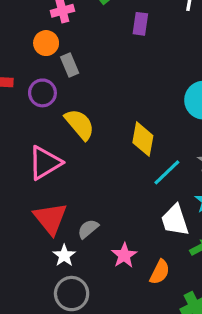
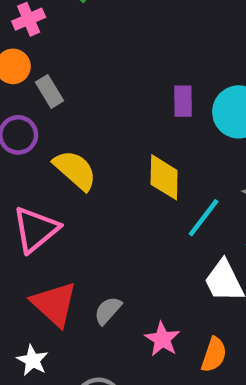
purple rectangle: (140, 24) -> (183, 101), moved
white star: (64, 256) -> (32, 360), moved

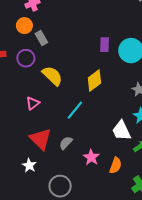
yellow diamond: (164, 177) -> (94, 80), turned 50
cyan line: (204, 218) -> (75, 110), moved
pink triangle: (36, 229) -> (33, 103), size x0.6

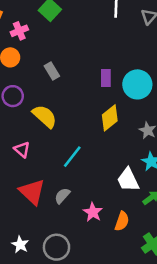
gray rectangle: (41, 38) -> (52, 71), moved
yellow diamond: (94, 80) -> (110, 118), moved
pink triangle: (33, 103) -> (22, 150), turned -40
white star: (29, 165) -> (20, 245), moved

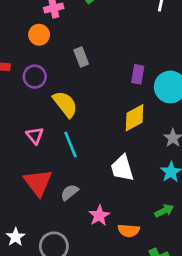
cyan line: (72, 157) -> (71, 145), moved, turned -70
white trapezoid: (128, 180) -> (122, 168), moved
orange semicircle: (122, 221) -> (129, 231), turned 66

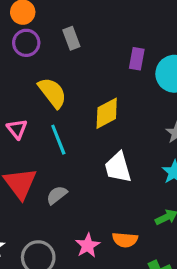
purple circle: (35, 77) -> (26, 43), moved
yellow diamond: (135, 118) -> (107, 113), moved
pink star: (99, 216) -> (88, 246), moved

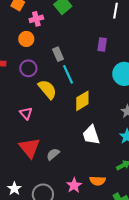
purple circle: (26, 43) -> (28, 68), moved
purple rectangle: (137, 59) -> (102, 45), moved
cyan line: (58, 140) -> (68, 74), moved

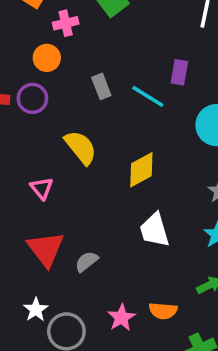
purple circle: (28, 68) -> (32, 98), moved
cyan line: (68, 74) -> (148, 96), moved, turned -36
white star: (14, 189) -> (36, 310), moved

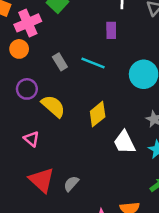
pink cross: (66, 23) -> (28, 23), size x1.5
purple rectangle: (179, 72) -> (111, 30), moved
purple circle: (32, 98) -> (27, 89), moved
white trapezoid: (155, 230) -> (124, 142), moved

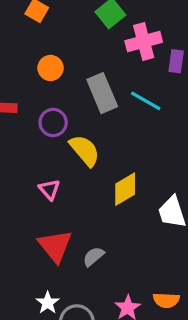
pink cross: (28, 23) -> (144, 41), moved
gray rectangle: (60, 62) -> (102, 93), size x1.6
yellow diamond: (98, 114) -> (125, 189), moved

